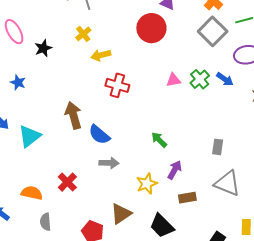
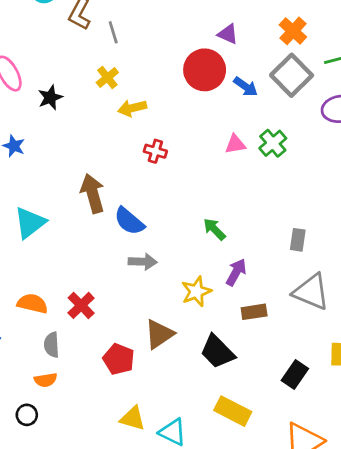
blue arrow: (225, 79) -> (246, 87), moved
red cross: (117, 85) -> (155, 151), size x0.7
red cross: (67, 182) -> (81, 305), moved

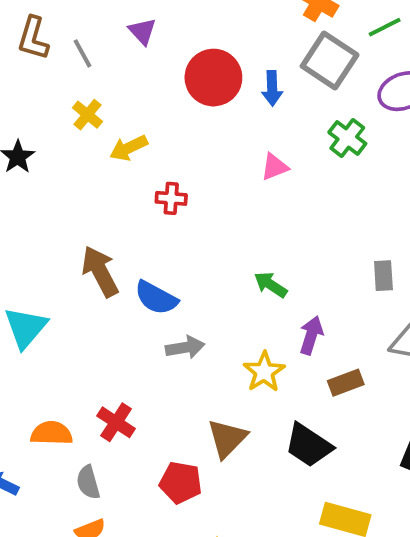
purple triangle: (228, 34) -> (142, 31), moved, turned 35
blue arrow: (246, 87) -> (272, 88), turned 65
green cross: (273, 143) -> (347, 138), moved

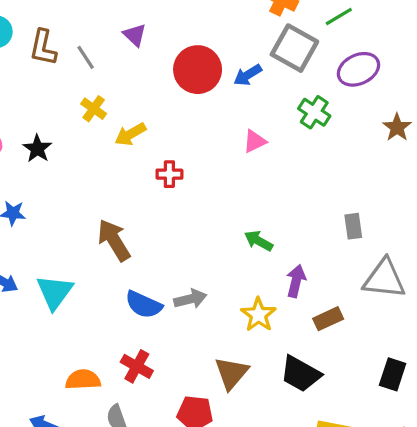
blue arrow: (272, 88) -> (248, 75), turned 64
blue semicircle: (156, 298) -> (144, 305), moved

